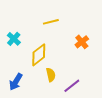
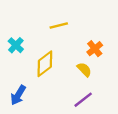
yellow semicircle: (51, 75) -> (84, 70), moved, turned -32

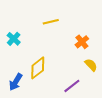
yellow diamond: (45, 64) -> (38, 68), moved
yellow semicircle: (84, 70) -> (91, 65), moved

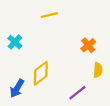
yellow line: (51, 22) -> (49, 15), moved
yellow semicircle: (91, 65) -> (98, 70), turned 48

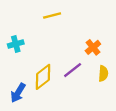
cyan cross: (15, 42) -> (16, 44), turned 32
purple line: (77, 93) -> (73, 70), moved

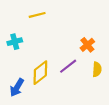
yellow line: (52, 16) -> (37, 15), moved

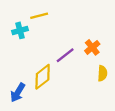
cyan cross: (15, 42) -> (20, 30), moved
purple line: (68, 66) -> (65, 55), moved

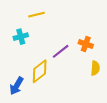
cyan cross: (20, 30) -> (21, 37), moved
orange cross: (92, 47) -> (86, 44), turned -32

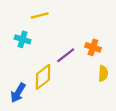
cyan cross: (21, 37) -> (23, 39), turned 32

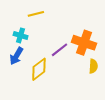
orange cross: (93, 47) -> (84, 43), size x1.6
blue arrow: (18, 93) -> (16, 56), moved

